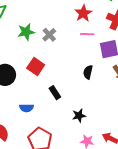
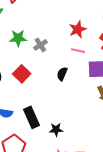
black semicircle: (88, 72) -> (62, 74), moved
black rectangle: (55, 93) -> (31, 117), moved, size x1.5

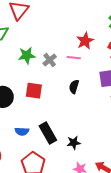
pink line: (78, 51) -> (74, 58), moved
red square: (22, 74) -> (34, 91), turned -30

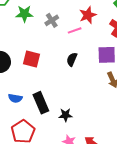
green star: (27, 55) -> (24, 14), moved
pink line: (74, 58) -> (75, 30), turned -32
gray cross: (50, 60) -> (52, 20), moved

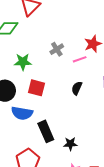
green star: (24, 14) -> (23, 62), moved
blue semicircle: (15, 98) -> (22, 113), moved, size x1.5

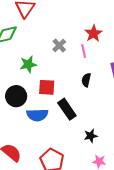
pink line: (80, 59) -> (84, 51), turned -72
black rectangle: (46, 131) -> (67, 109), moved

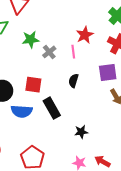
gray cross: (59, 46) -> (49, 52), moved
green star: (28, 64) -> (31, 39), moved
black star: (91, 136) -> (81, 132), moved

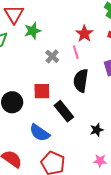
green star: (31, 39) -> (32, 31), moved
black semicircle: (74, 81) -> (81, 81), size x1.6
blue semicircle: (22, 111) -> (40, 133), moved, turned 40

